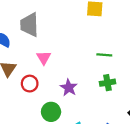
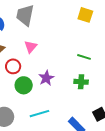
green circle: (51, 112) -> (24, 85), moved

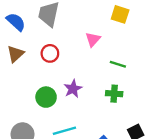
pink triangle: (31, 47) -> (93, 39), moved
red circle: (13, 66) -> (50, 53), moved

